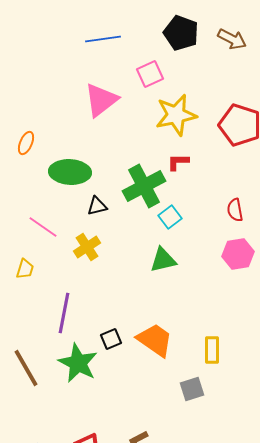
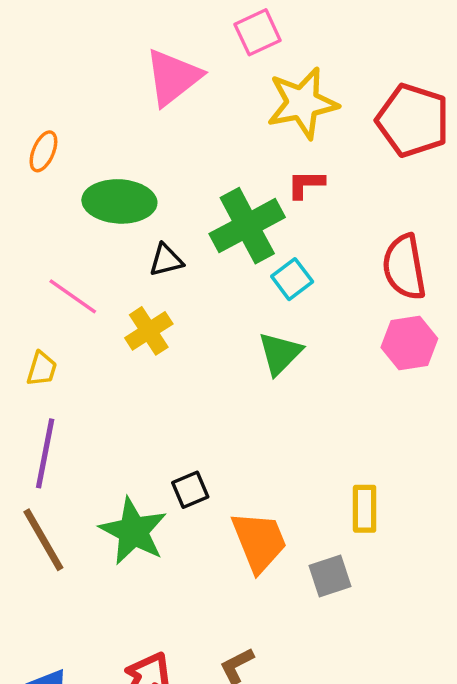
red semicircle: (235, 210) -> (404, 267), size x1.6
green triangle: (163, 260) -> (280, 353), turned -32
purple line: (64, 313) -> (45, 453), moved
orange trapezoid: (155, 340) -> (259, 541), moved, turned 33

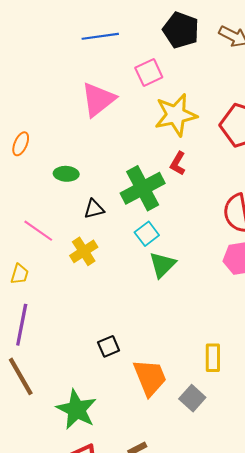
red L-shape: (306, 184) -> (178, 163), turned -60
green ellipse: (119, 201) -> (66, 174), size x0.6
cyan square: (292, 279) -> (147, 234), moved
green star: (133, 531) -> (76, 409), moved
gray square: (330, 576) -> (192, 398), turned -30

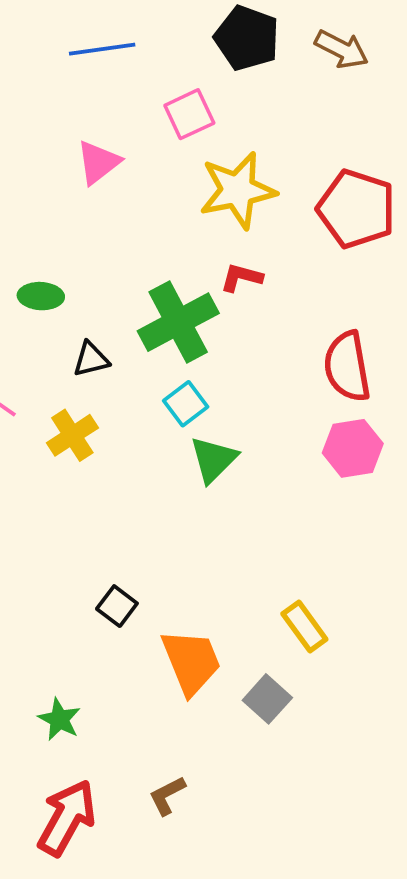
pink triangle: (98, 99) -> (98, 162), size x0.7
red L-shape: (178, 163) -> (241, 278), turned 75
black square: (109, 346) -> (117, 606), turned -30
yellow rectangle: (213, 358) -> (304, 627), turned -36
green star: (76, 409) -> (59, 719), size x0.6

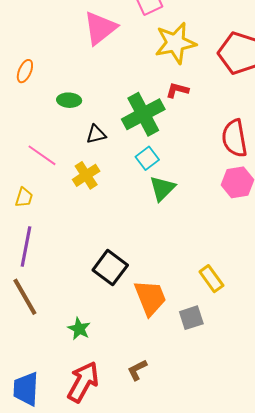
pink triangle: (98, 162) -> (100, 28), size x1.4
black square: (117, 606) -> (110, 268), size x1.6
gray square: (267, 699) -> (191, 318), turned 30

